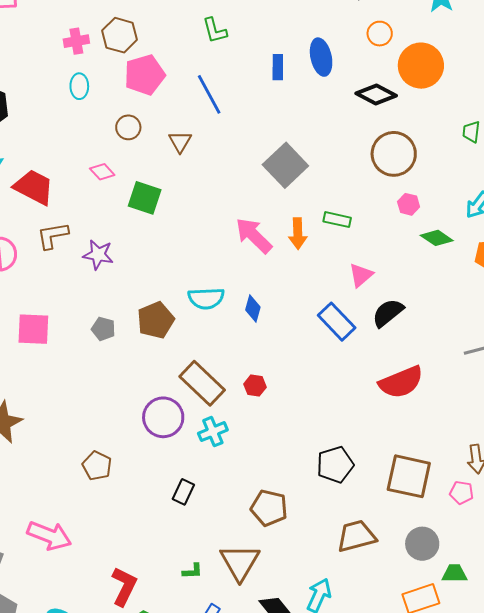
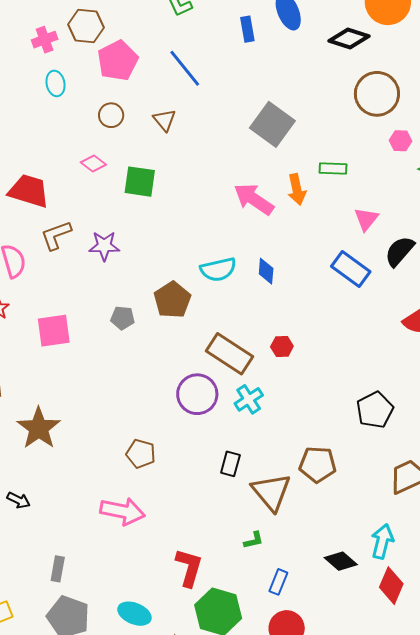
pink arrow: (49, 536) -> (122, 511), moved
brown triangle: (240, 562) -> (271, 492), moved

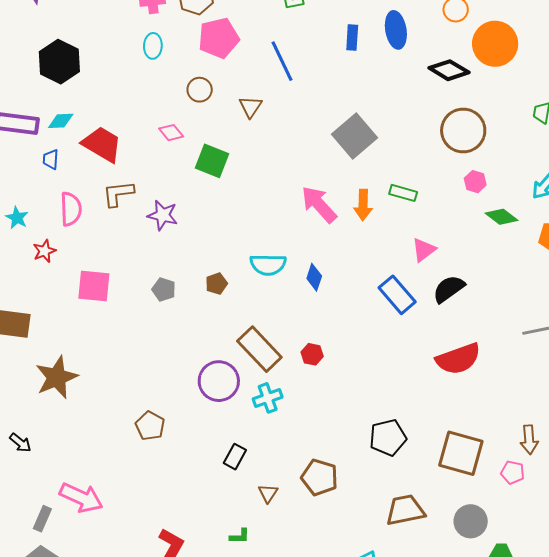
brown pentagon: (172, 300) -> (216, 284), size x0.6
brown triangle: (271, 492) -> (268, 493), size x0.5
pink arrow: (122, 511) -> (81, 498), moved

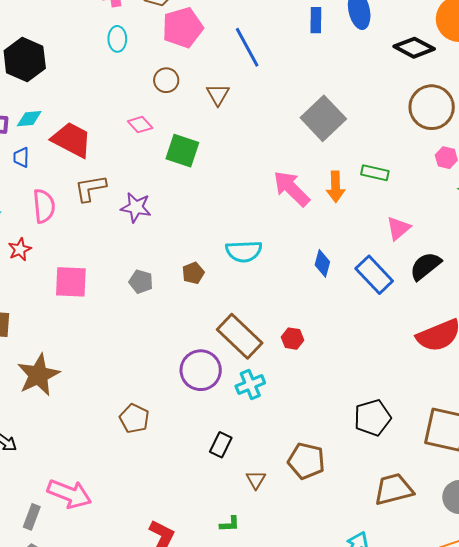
blue diamond: (314, 277) -> (322, 263), moved

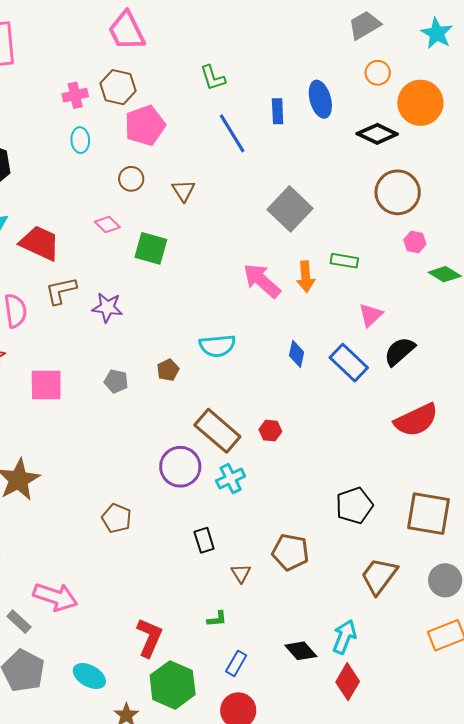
blue line: (247, 47) -> (232, 133), moved
black rectangle: (221, 445) -> (204, 540), turned -40
brown trapezoid: (394, 489) -> (379, 576), turned -36
gray rectangle: (32, 517) -> (19, 622), turned -65

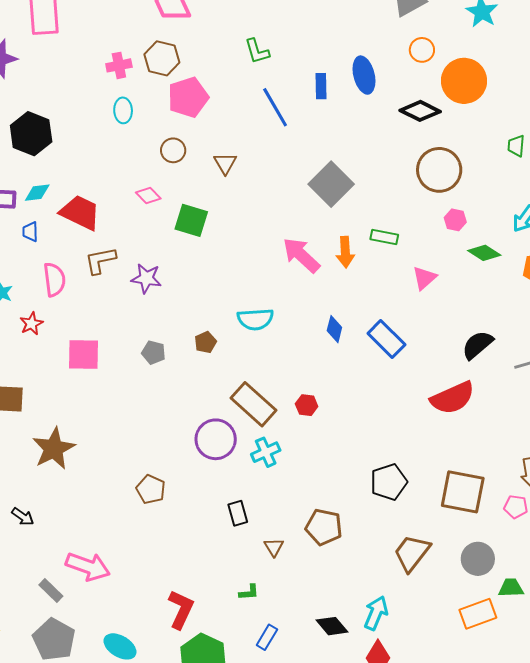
pink triangle: (371, 315) -> (424, 278), moved
black semicircle: (400, 351) -> (477, 345), moved

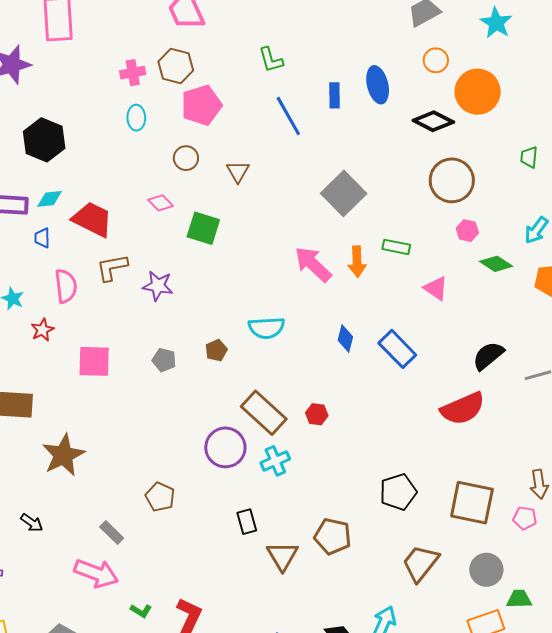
pink triangle: (424, 278) -> (436, 288), turned -44
brown triangle: (274, 547) -> (282, 556), size x1.6
gray rectangle: (51, 591) -> (112, 532), moved
green L-shape: (249, 592) -> (141, 611), moved, turned 35

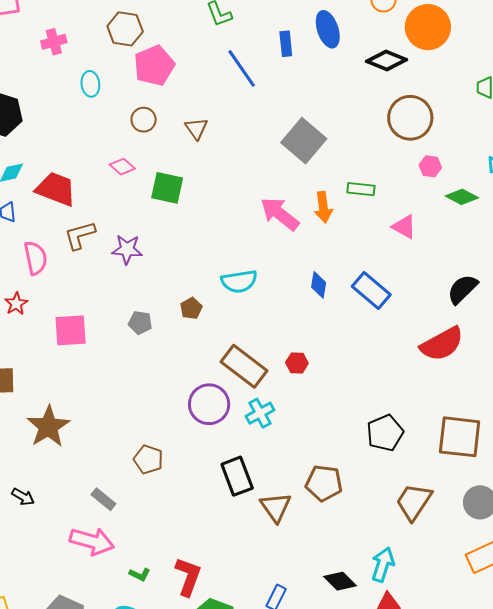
pink cross: (133, 73) -> (54, 42), moved
black rectangle: (247, 522) -> (237, 476), size x1.5

